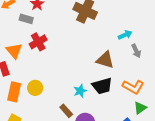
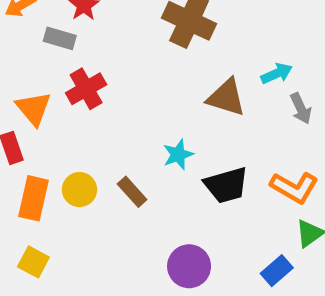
brown triangle: (105, 60) -> (226, 98), moved
cyan star: (80, 91) -> (178, 155), moved
brown rectangle: (66, 111) -> (132, 192), moved

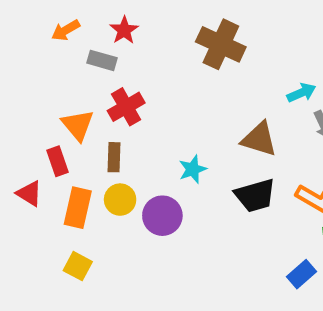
brown triangle: (226, 98) -> (259, 139), moved
cyan star: (178, 155) -> (193, 169), moved
brown rectangle: (132, 192) -> (114, 157), moved, turned 44
purple circle: (189, 266) -> (162, 216), moved

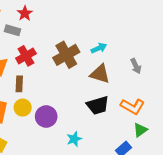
brown cross: (221, 44) -> (66, 55), moved, turned 35
cyan arrow: (301, 93) -> (99, 48), moved
cyan star: (193, 169) -> (74, 139), moved

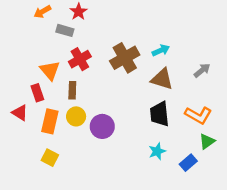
gray arrow: (136, 66) -> (202, 70), turned -104
black trapezoid: (98, 105) -> (160, 114), turned 100
cyan star: (74, 139) -> (157, 151), moved

